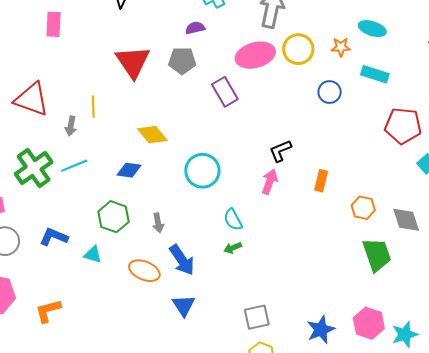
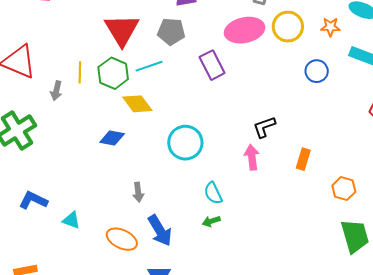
cyan line: (74, 166) -> (149, 66), moved
pink arrow: (270, 182) -> (252, 157), turned -30
green hexagon: (113, 217) -> (113, 73), moved

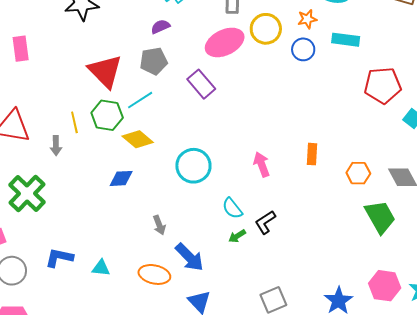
blue circle: (317, 71) -> (303, 49), moved
black L-shape: (264, 127) -> (265, 222), moved

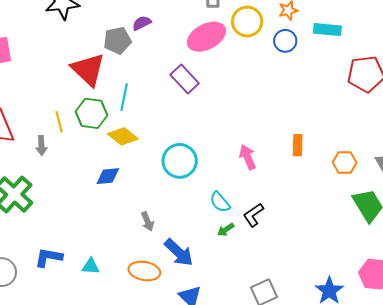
gray pentagon: (154, 61) -> (117, 41), moved
cyan line: (140, 100) -> (124, 97), turned -44

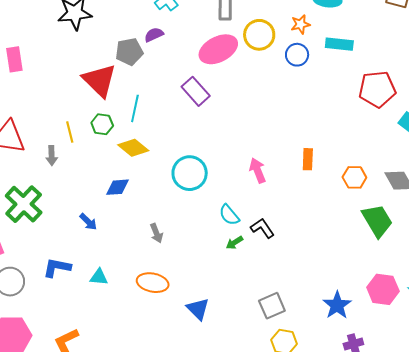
green hexagon: (91, 113) -> (102, 124), size x0.7
black L-shape: (253, 215) -> (262, 228), turned 90
blue arrow: (179, 252) -> (88, 222), moved, size x0.6

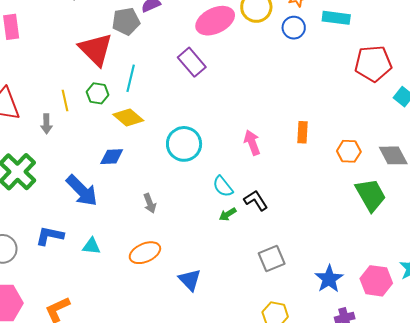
blue arrow: (88, 222) -> (82, 191), size x1.8
orange ellipse: (153, 283) -> (145, 253), turned -36
pink hexagon: (383, 289) -> (376, 281), moved
gray square: (272, 306) -> (272, 259), moved

